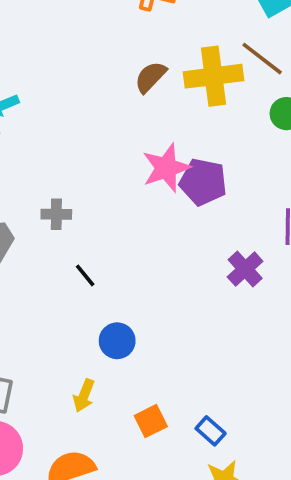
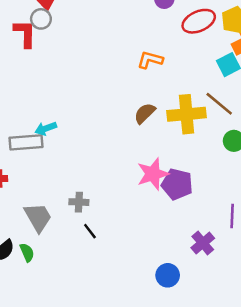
black line: (85, 275) -> (90, 231), moved
blue circle: (117, 341) -> (168, 275), moved

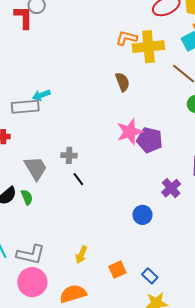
brown semicircle: (145, 113) -> (122, 82), turned 114
yellow cross: (187, 114) -> (148, 47), moved

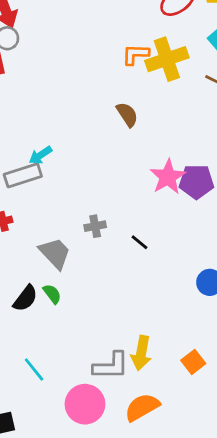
brown semicircle: (122, 82) -> (127, 114), moved
black line: (78, 179) -> (139, 242), moved
gray L-shape: (31, 254) -> (111, 366), moved
yellow arrow: (81, 255) -> (141, 353), size x1.4

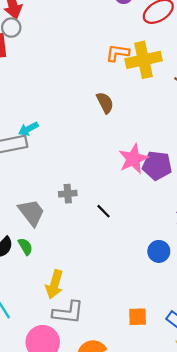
yellow arrow: (141, 353) -> (54, 284), moved
orange square: (193, 362) -> (138, 317), turned 30

